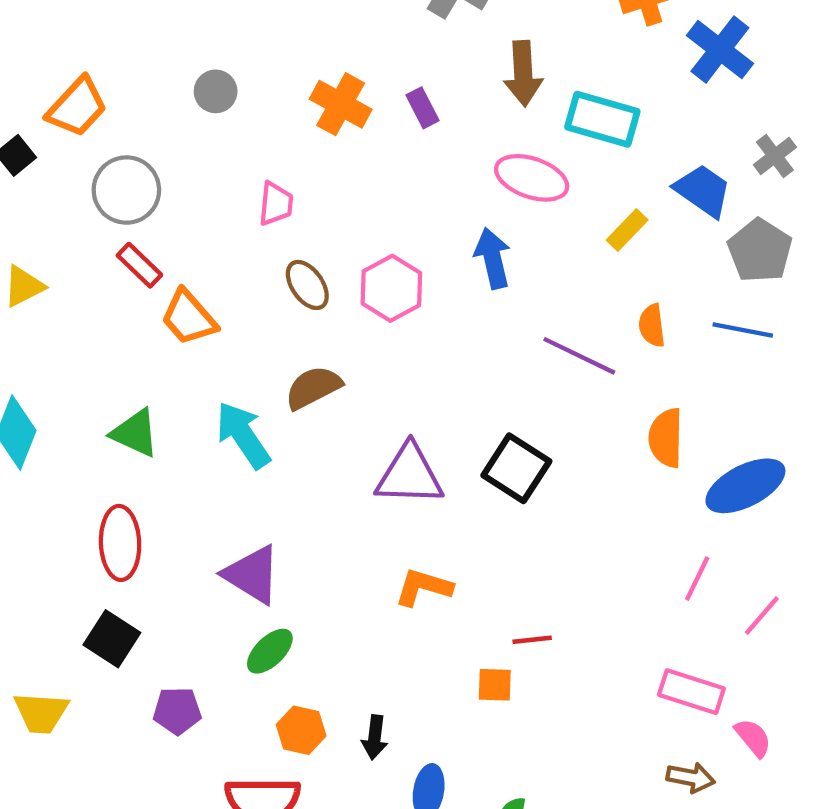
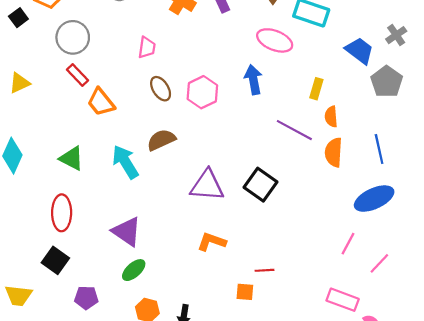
yellow rectangle: (627, 230) -> (316, 89), moved, turned -30
blue line: (743, 330) -> (379, 149), moved, turned 64
orange semicircle: (666, 438) -> (334, 152), moved

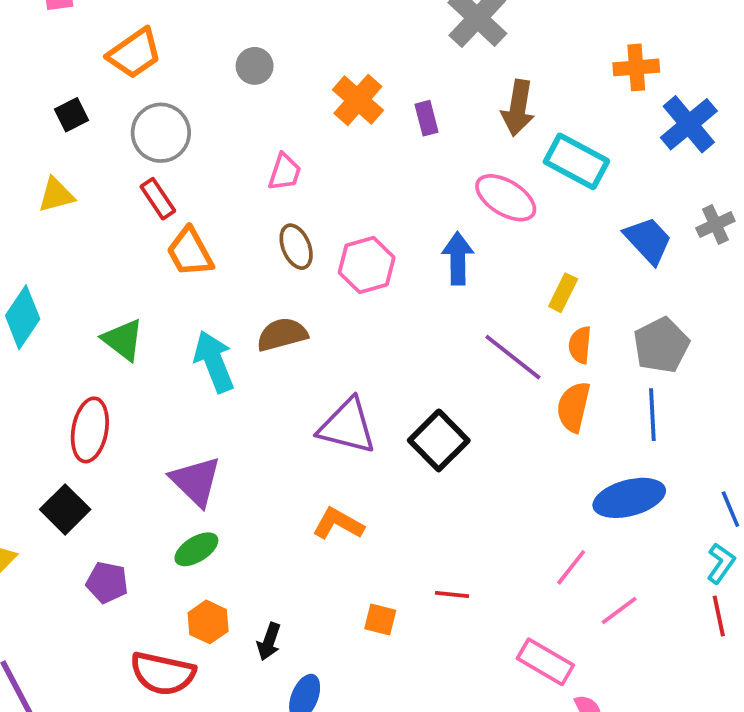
black square: (18, 18) -> (71, 115), moved
gray pentagon: (387, 82) -> (661, 345), moved
red line: (264, 270) -> (452, 595), moved

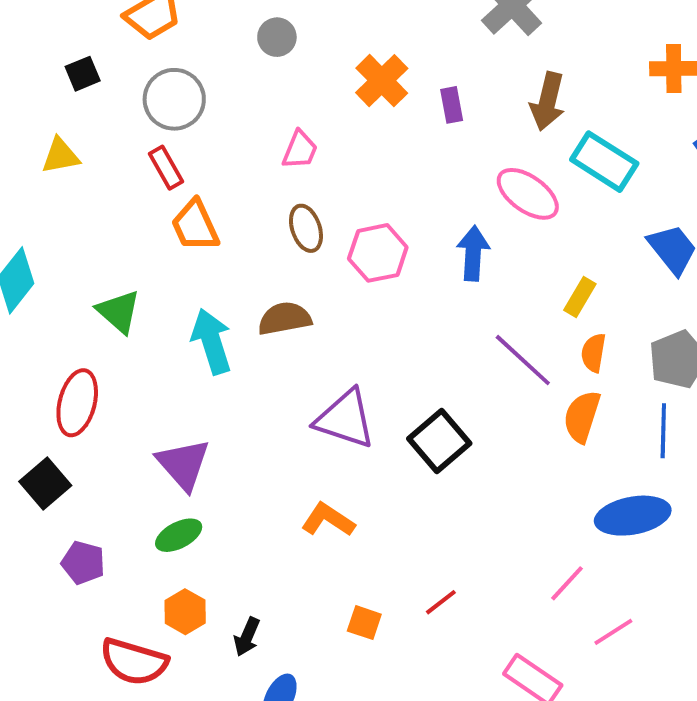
red line: (452, 595) -> (441, 602), turned -48

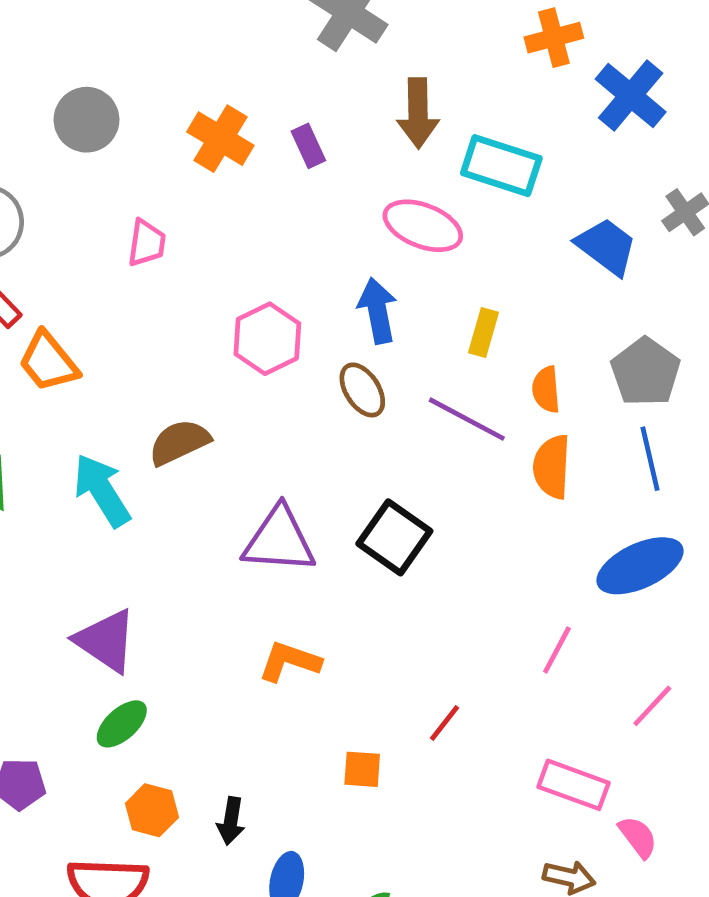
gray circle: (277, 37) -> (87, 120), size x1.4
brown ellipse: (306, 228) -> (362, 390), moved
yellow rectangle: (580, 297) -> (484, 332), moved
pink line: (567, 583) -> (557, 650), moved

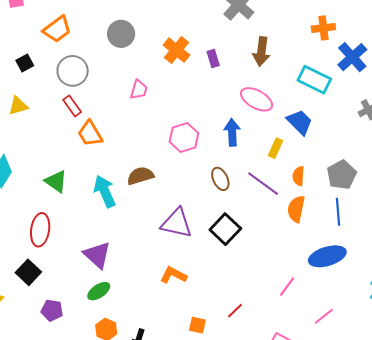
cyan rectangle: (501, 166) -> (314, 80), moved
blue trapezoid: (606, 246) -> (300, 122), moved
brown ellipse: (362, 390) -> (220, 179), moved

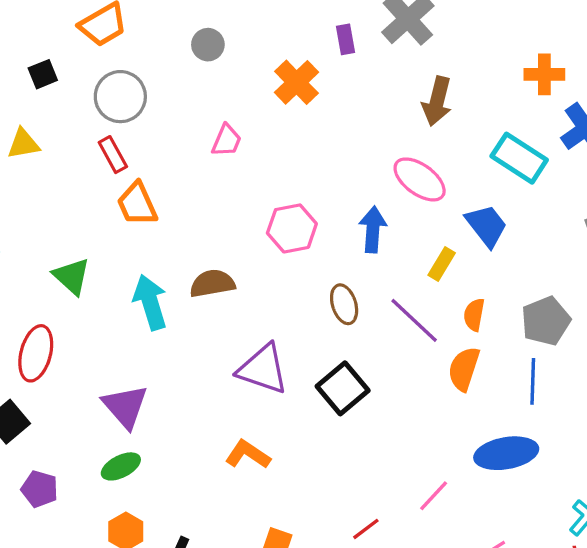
gray circle: (121, 34) -> (208, 45), size x0.7
purple rectangle: (213, 59) -> (345, 39), moved
red line: (235, 311) -> (366, 529), moved

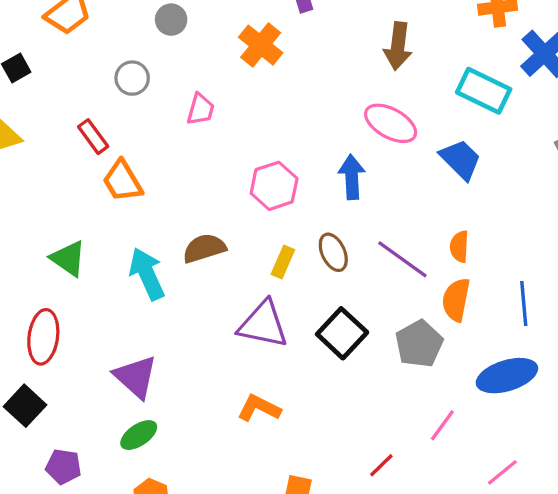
gray circle: (120, 97) -> (132, 78), moved, size x0.7
yellow rectangle: (442, 264) -> (283, 262), moved
gray pentagon: (546, 321) -> (419, 344), moved

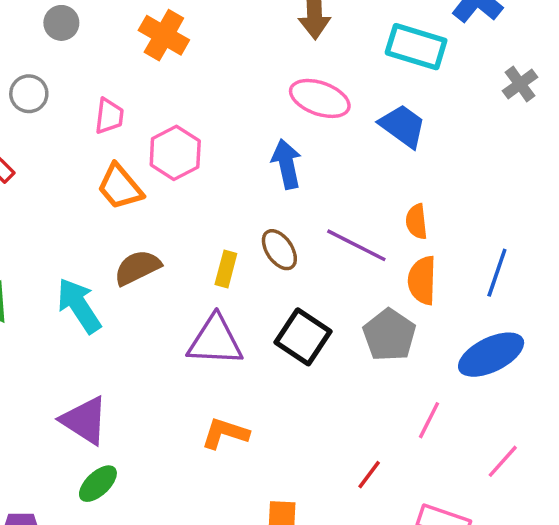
orange trapezoid: (122, 181) -> (120, 187), moved
pink hexagon: (274, 186) -> (175, 153), moved
blue line: (524, 303) -> (497, 273), turned 33

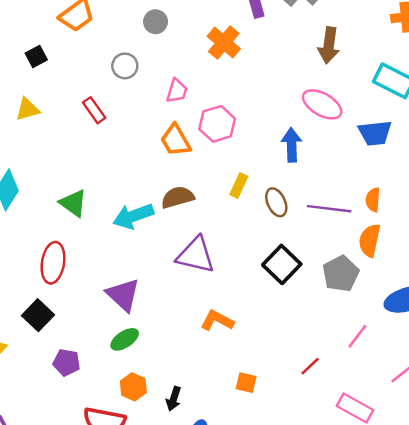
blue trapezoid: (403, 126) -> (375, 133), turned 128
purple line: (356, 245) -> (329, 209), turned -30
yellow rectangle: (226, 269) -> (239, 186), moved
cyan arrow: (79, 306) -> (133, 216), turned -87
purple triangle: (215, 341) -> (196, 255), moved

